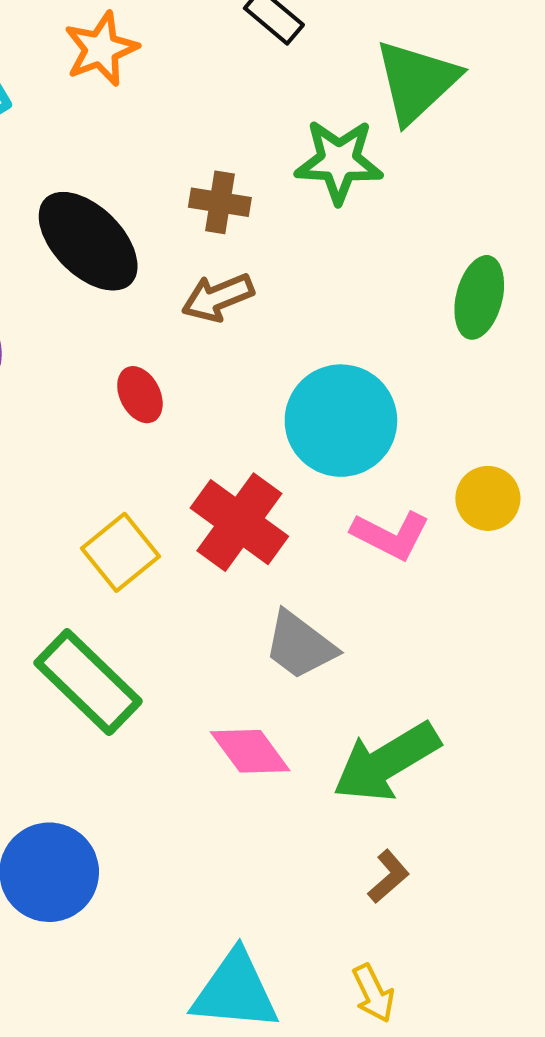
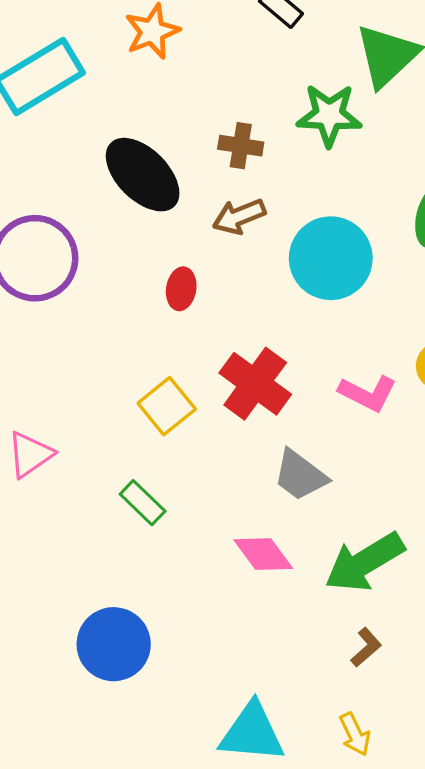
red ellipse: (140, 395) -> (181, 289), turned 36
cyan circle: (341, 421) -> (331, 258), moved
green rectangle: (88, 682) -> (143, 503), size x0.6

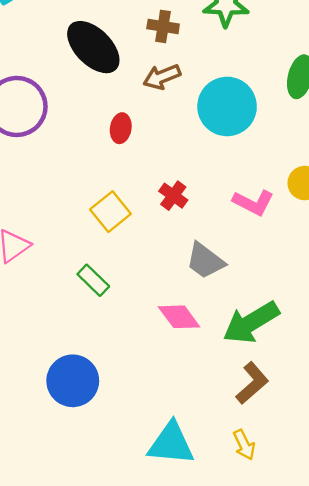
red cross: (255, 384) -> (173, 196), size x0.6
brown L-shape: (366, 647) -> (252, 383), size x1.5

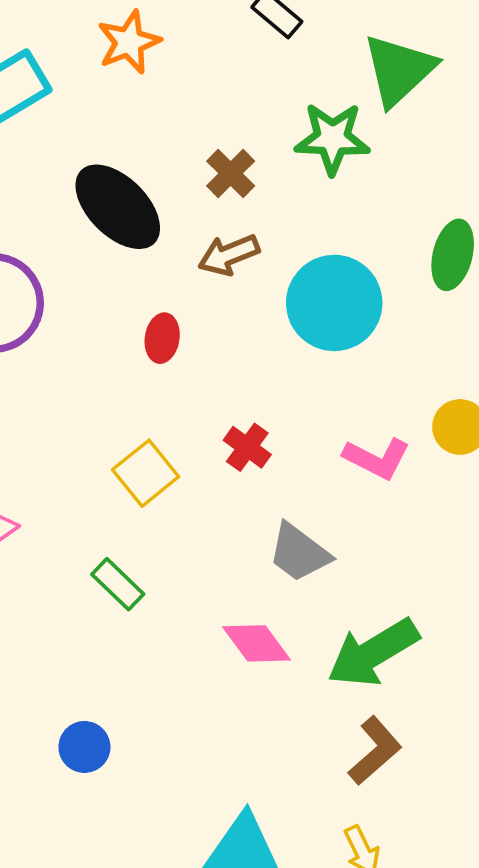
brown cross: (163, 26) -> (231, 173), turned 36
blue circle: (73, 381) -> (84, 747), size x0.6

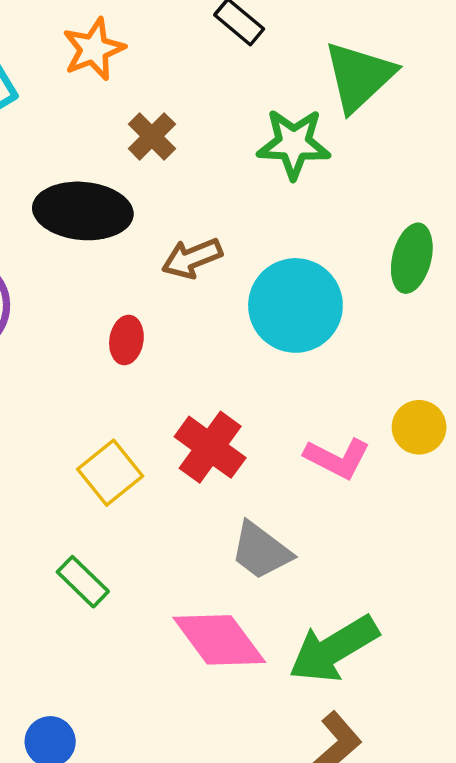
brown cross: (231, 173) -> (152, 136), moved
black ellipse: (118, 207) -> (83, 211), turned -40
red cross: (247, 447) -> (210, 447), size x1.5
pink diamond: (257, 643) -> (219, 640), size x1.4

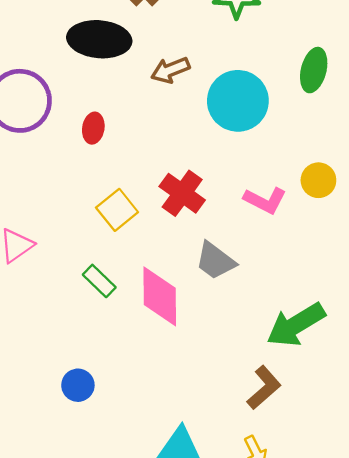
red ellipse: (126, 340) -> (93, 128), moved
pink diamond: (219, 640) -> (160, 296), moved, turned 36
green arrow: (334, 649) -> (296, 325), moved

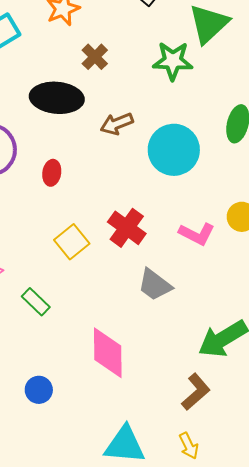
green rectangle: (99, 281) -> (36, 302), moved
pink diamond: (160, 296) -> (108, 353), moved

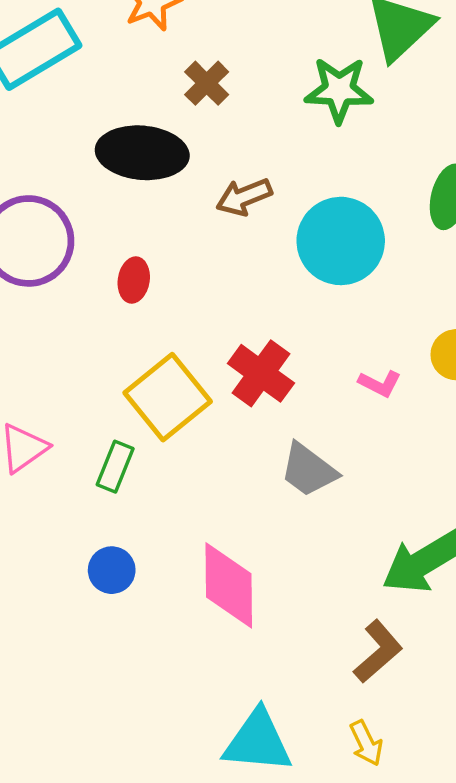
pink L-shape: (197, 234) -> (380, 383), size x0.7
yellow square: (72, 242) -> (168, 397), size x1.4
green rectangle: (36, 302) -> (115, 467), moved, turned 68
blue circle: (39, 390) -> (112, 570), moved

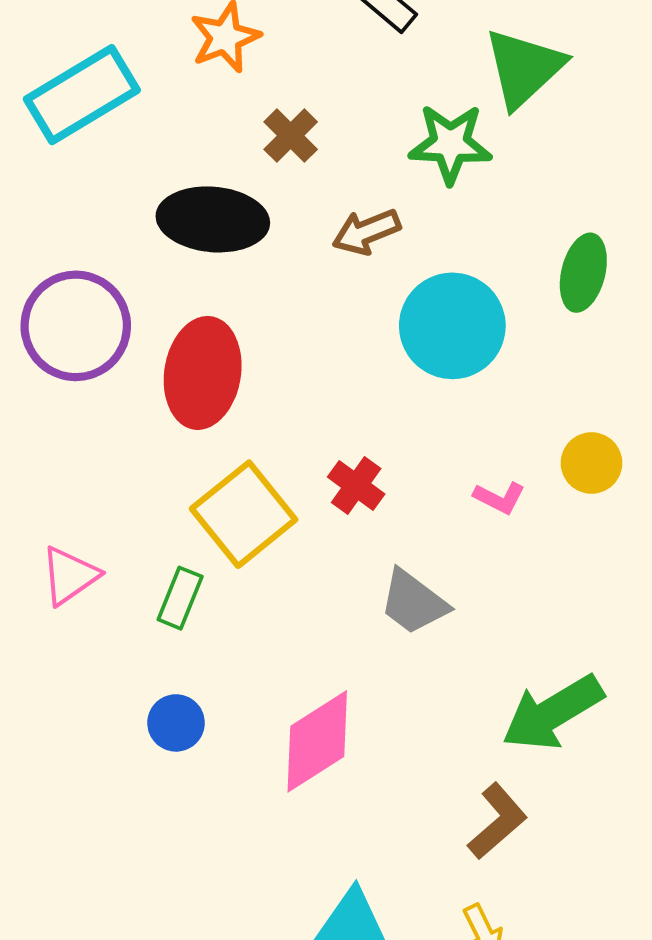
brown arrow: (244, 197) -> (366, 232), moved
red ellipse: (134, 280) -> (203, 373), size x2.0
red cross: (261, 373) -> (356, 486), size x0.7
pink diamond: (229, 585) -> (317, 741), turned 58

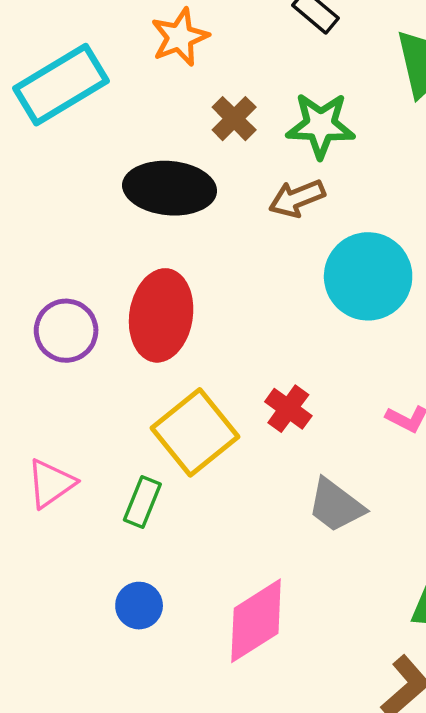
green star: (450, 144) -> (321, 125), moved
purple circle: (76, 326) -> (66, 331), moved, size x0.7

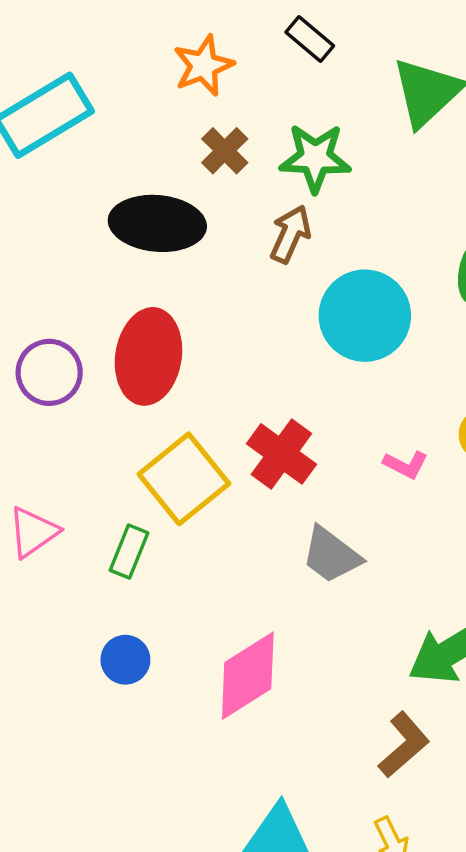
orange star: (180, 37) -> (203, 66), moved
brown arrow: (297, 198) -> (290, 234), turned 136
red cross: (288, 409) -> (281, 454), size x1.4

